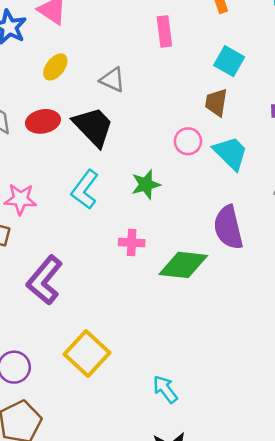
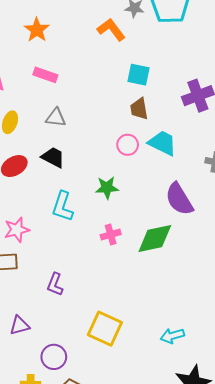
pink rectangle: (164, 31) -> (45, 75), moved, turned -45
black trapezoid: (93, 127) -> (53, 157), size x0.7
green star: (146, 184) -> (107, 188), turned 30
purple L-shape: (45, 280) -> (55, 284), size x0.6
cyan arrow: (165, 389) -> (172, 336), turned -50

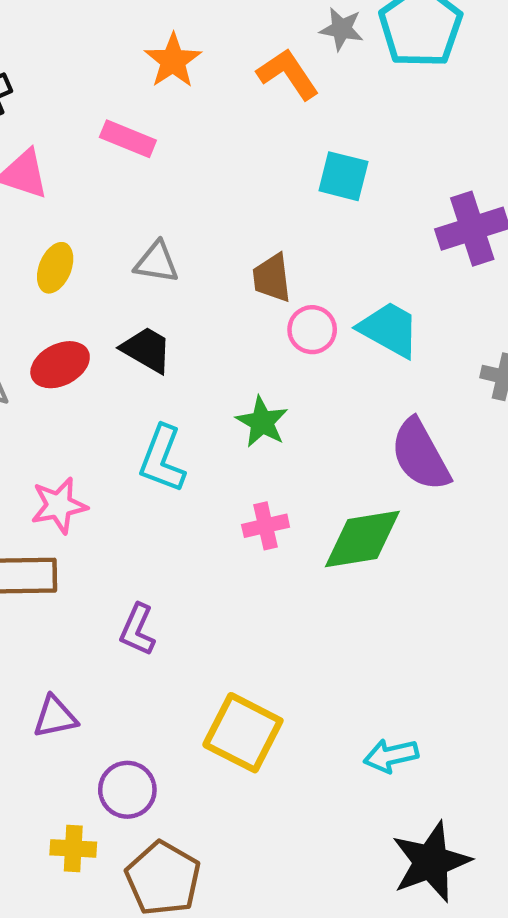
orange star: (37, 30) -> (173, 61), moved
pink rectangle: (45, 75) -> (128, 139), moved
brown trapezoid: (139, 109) -> (272, 278), moved
green star: (107, 188) -> (262, 422), turned 30

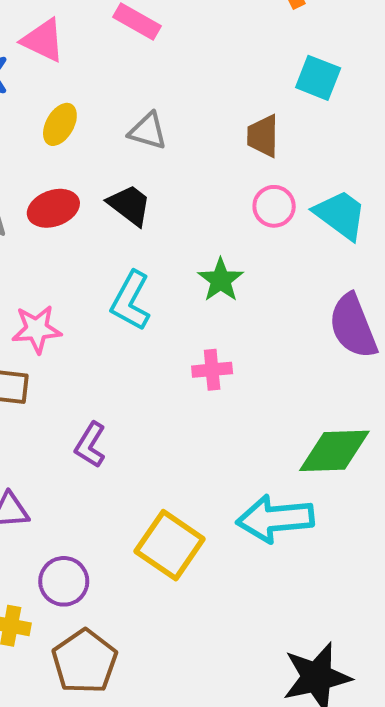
brown trapezoid: (272, 278) -> (263, 136), moved
green diamond: (362, 539) -> (334, 451), moved
cyan arrow: (391, 756) -> (275, 519), moved, size x1.6

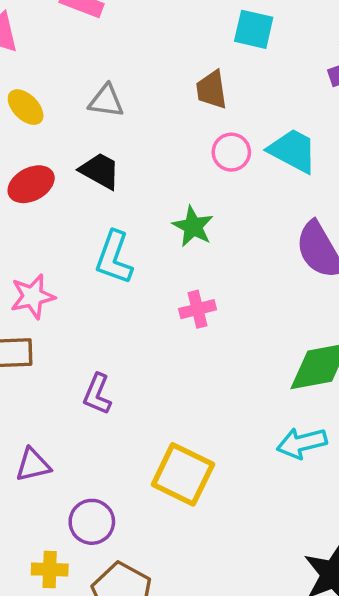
yellow ellipse: (60, 124) -> (26, 107), turned -66
cyan arrow: (275, 519) -> (302, 443), moved, size x0.7

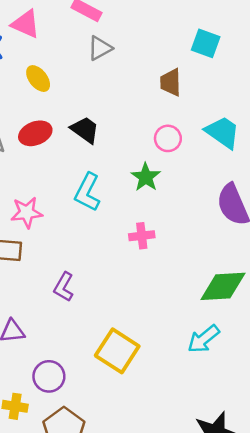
gray triangle: (106, 101) -> (100, 48), moved, turned -44
pink circle: (231, 152) -> (168, 138), moved
cyan arrow: (302, 443) -> (204, 339), turned -32

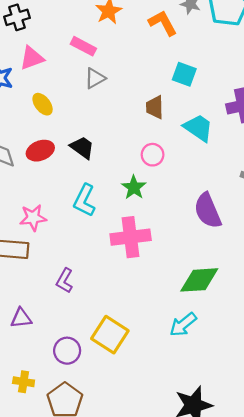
pink triangle: (26, 24) -> (32, 58), turned -44
cyan trapezoid: (223, 132) -> (198, 128), moved
pink cross: (142, 236) -> (131, 237), size x1.8
purple circle: (49, 376) -> (67, 351), moved

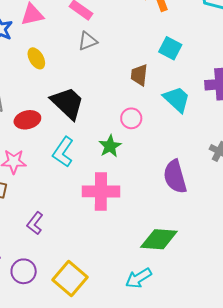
black trapezoid: (82, 148) -> (68, 103), size x1.5
red ellipse: (40, 151) -> (27, 120), moved
purple circle: (67, 351) -> (24, 271), moved

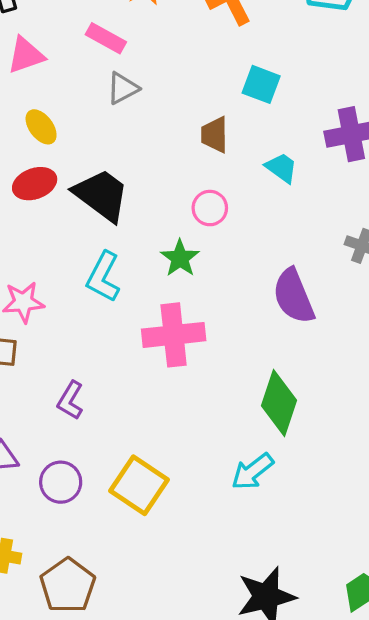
cyan trapezoid: (177, 99) -> (281, 168), size x0.7
red ellipse: (27, 120) -> (35, 184), moved
green diamond: (159, 239) -> (279, 403), turned -69

